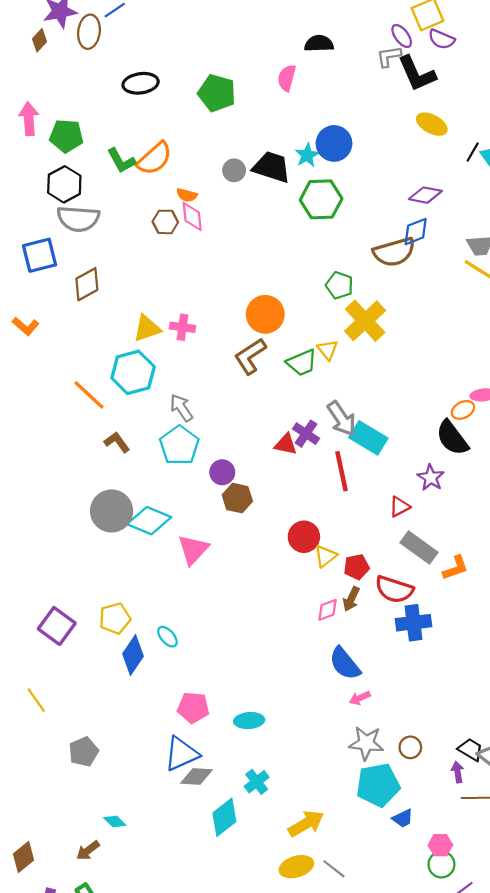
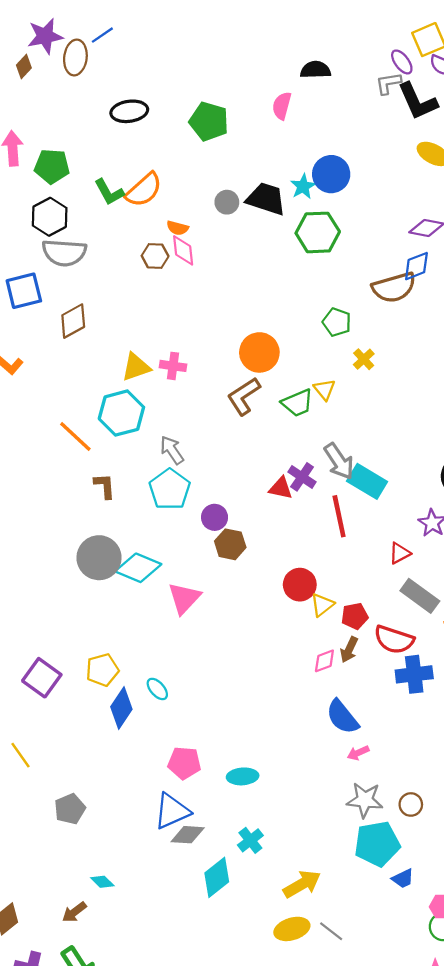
yellow cross: (365, 321) -> (364, 359), size x0.5
brown L-shape: (117, 442) -> (105, 486), turned 32

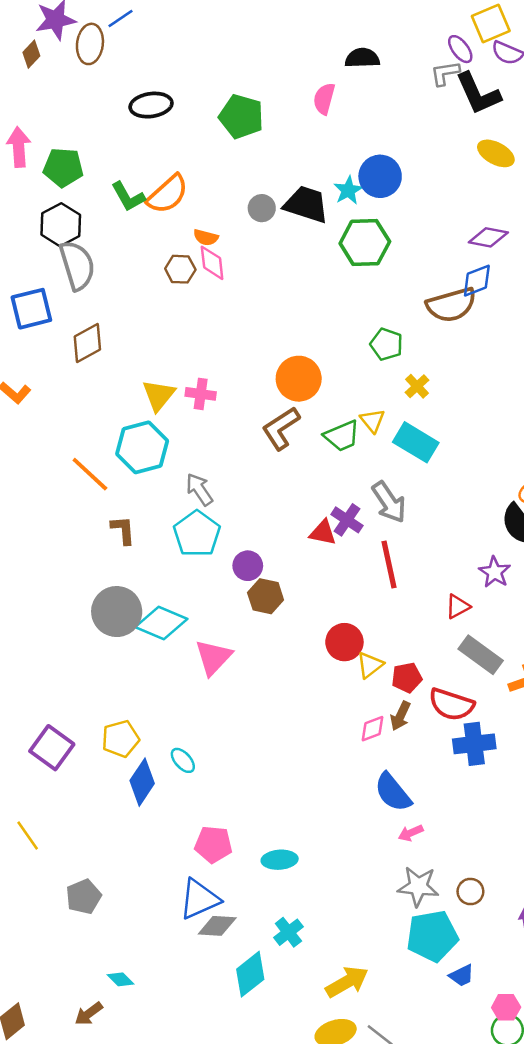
gray semicircle: (64, 253) -> (77, 265), turned -111
yellow triangle: (136, 367) -> (159, 395), turned -32
cyan rectangle: (367, 481) -> (416, 442), moved

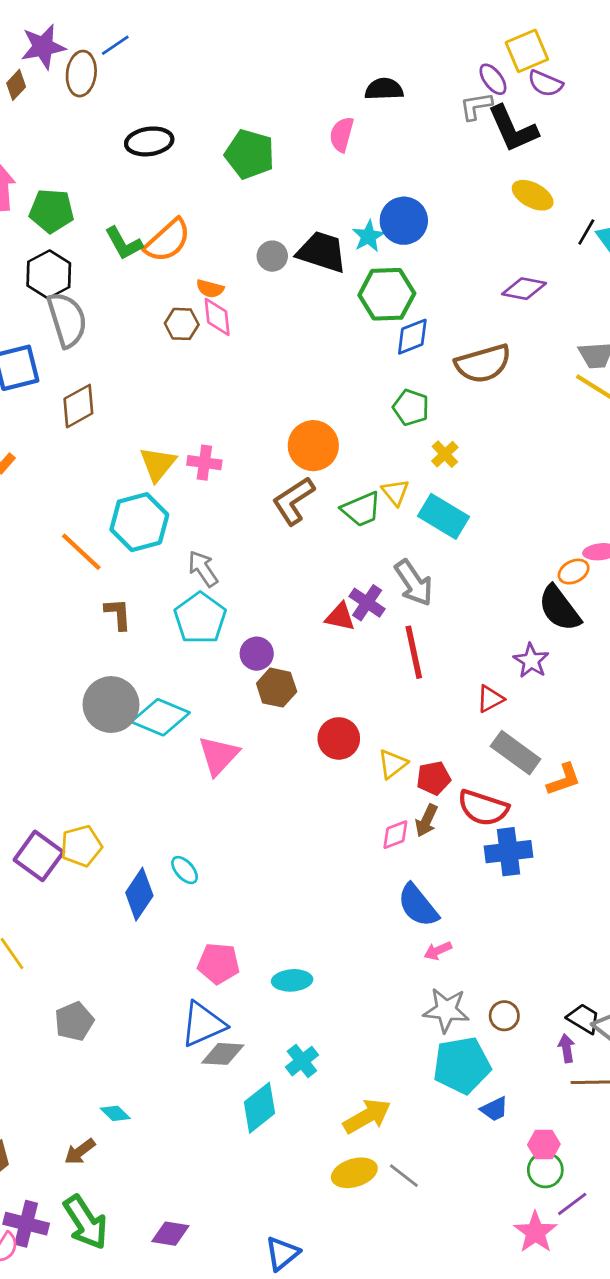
blue diamond: (477, 281) -> (412, 337), moved
red circle: (344, 642) -> (339, 738), moved
yellow pentagon: (120, 739) -> (81, 846), moved

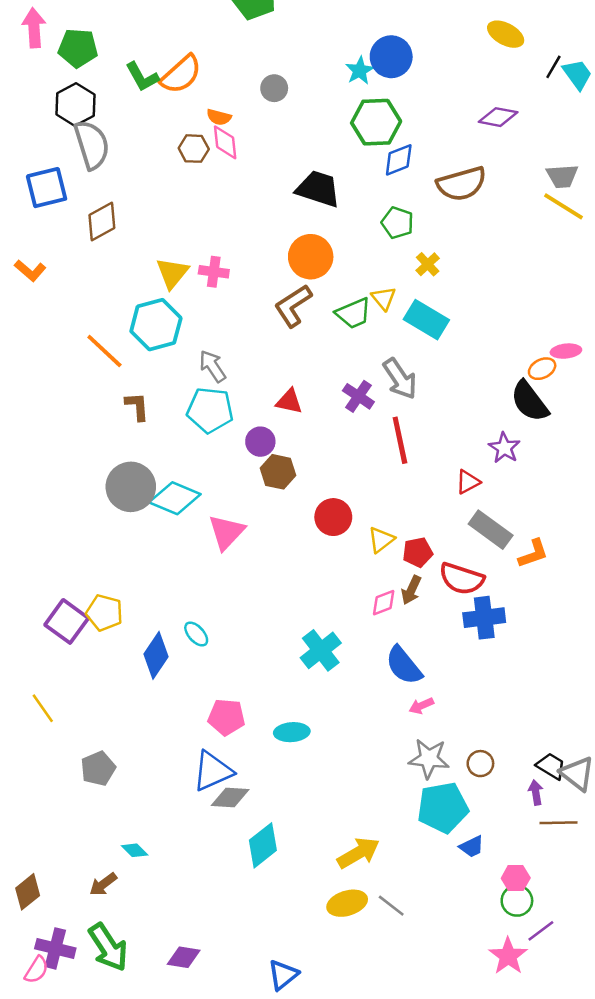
black trapezoid: (322, 252) -> (318, 189), moved
red triangle: (340, 617) -> (289, 401), moved
cyan pentagon: (200, 618) -> (210, 410), turned -30
yellow pentagon: (81, 846) -> (104, 613), turned 30
cyan cross: (302, 1061) -> (321, 650), moved, size x1.4

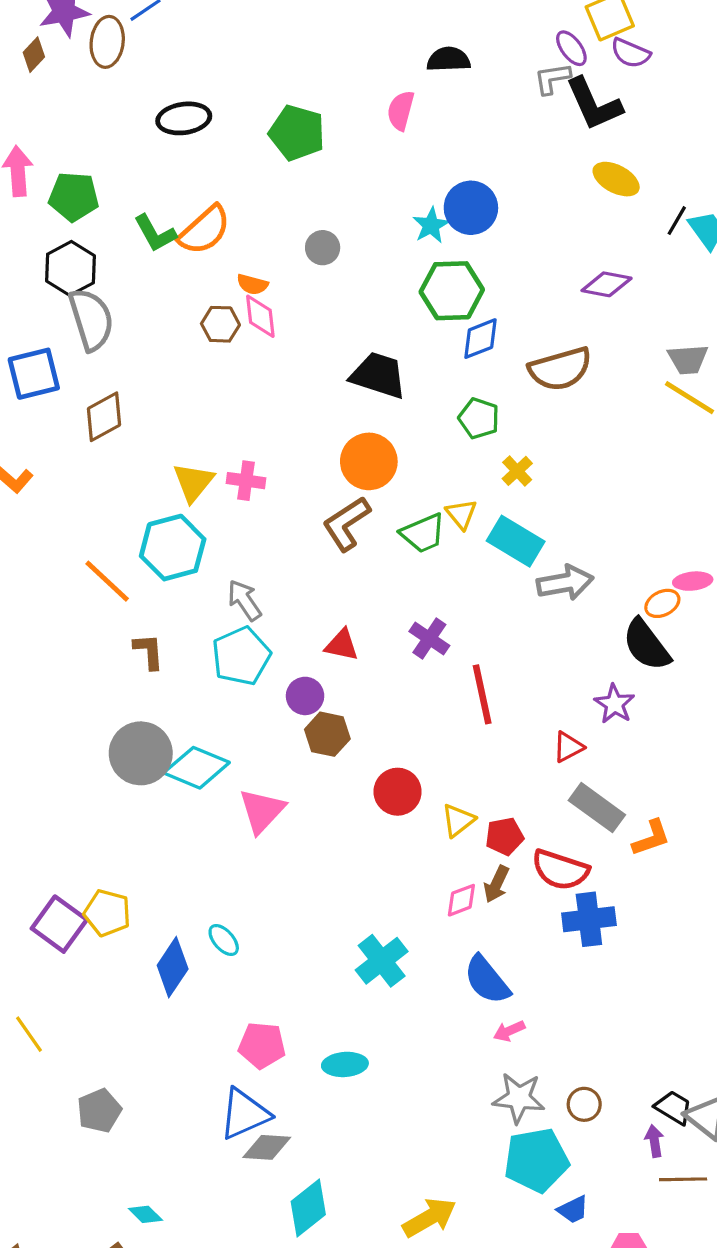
gray arrow: (400, 379) -> (565, 583), moved, turned -66
cyan pentagon: (210, 410) -> (241, 656), turned -30

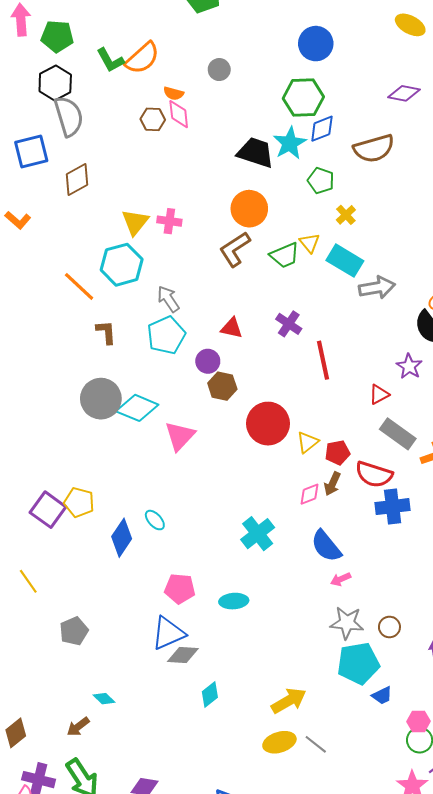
cyan star: (431, 225) -> (290, 143), moved, size x1.4
red circle: (398, 792) -> (268, 424), size x1.4
cyan diamond: (308, 1208) -> (210, 694), size x0.7

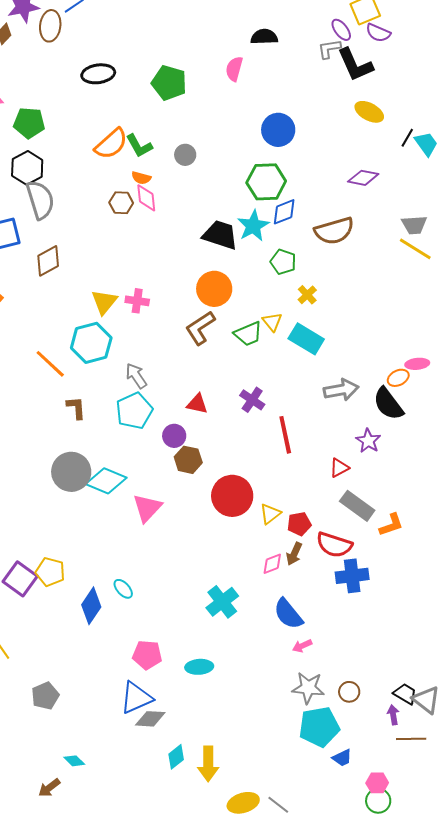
green L-shape: (110, 60) -> (139, 146), moved
gray arrow: (377, 288) -> (341, 390), moved
yellow arrow: (289, 701) -> (208, 764), moved, turned 120

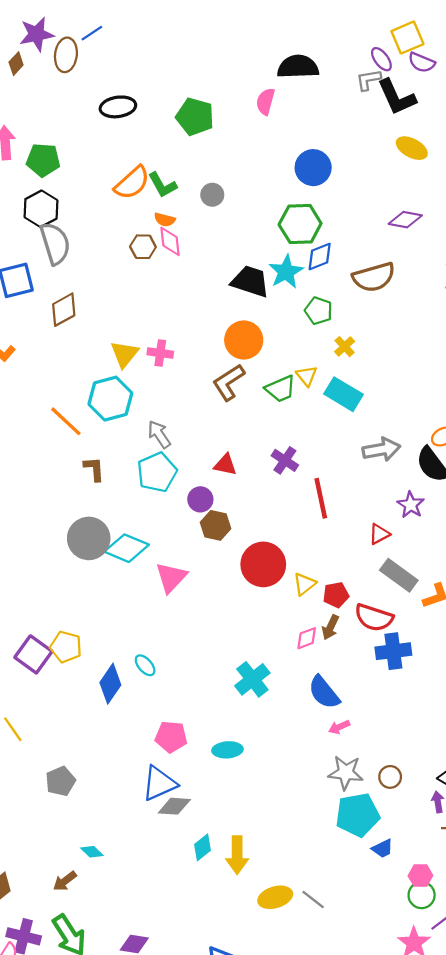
black semicircle: (264, 37) -> (298, 67), size x1.4

